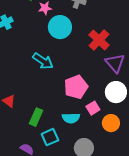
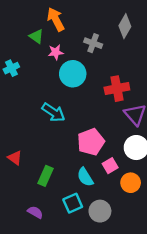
red cross: (99, 40) -> (117, 89), turned 35
cyan semicircle: (71, 118) -> (85, 177), turned 60
cyan square: (50, 137) -> (73, 203), moved

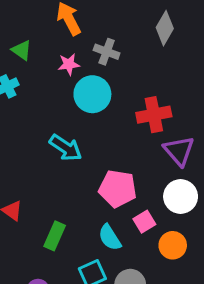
green triangle: (36, 36) -> (22, 50), moved
gray cross: (93, 43) -> (107, 52), moved
pink pentagon: (91, 142) -> (118, 189), turned 30

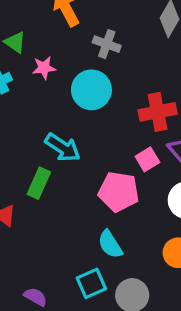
pink star: (69, 64) -> (44, 68), moved
pink square: (144, 222) -> (147, 159), moved
green rectangle: (55, 236) -> (39, 183), moved

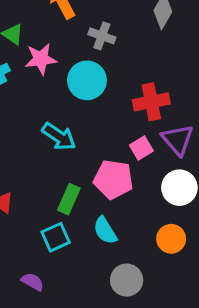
pink star: (44, 68) -> (41, 59), size x1.4
green rectangle: (39, 183) -> (69, 199), moved
cyan square: (91, 283) -> (56, 237), moved

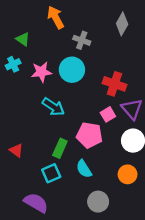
pink star: (41, 59) -> (41, 72), moved
red cross: (151, 102) -> (114, 84), turned 30
purple semicircle: (33, 282) -> (36, 203), size x1.6

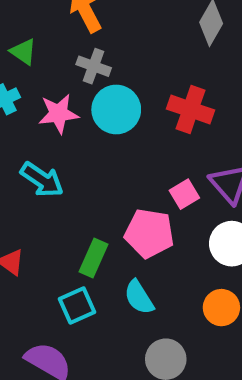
gray cross: (82, 40) -> (94, 66), moved
red cross: (114, 84) -> (191, 109), moved
cyan arrow: (53, 107) -> (42, 180), moved

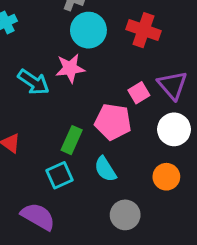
pink star: (58, 114) -> (70, 68), moved

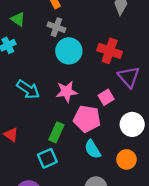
pink star: (70, 68) -> (67, 92), moved
purple triangle: (172, 85) -> (129, 77), moved
cyan semicircle: (105, 169) -> (93, 149), moved

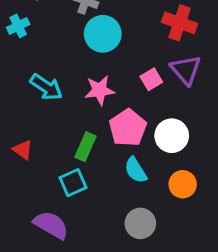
red cross: (110, 51) -> (180, 23), moved
pink square: (106, 97) -> (151, 79), moved
pink pentagon: (87, 119) -> (128, 128), turned 30
white circle: (132, 124) -> (172, 136), moved

